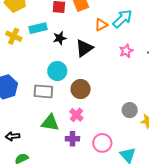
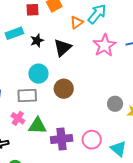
pink star: (126, 51) -> (105, 45), size x1.6
pink cross: (76, 115) -> (18, 118), moved
purple cross: (72, 139) -> (62, 139), size x1.5

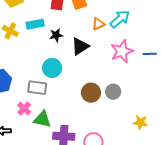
brown circle: (64, 89) -> (91, 93), moved
gray circle: (115, 104) -> (113, 92), moved

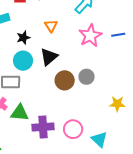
orange triangle: (98, 24) -> (51, 26), moved, turned -32
black star: (56, 35) -> (23, 38), moved
black triangle: (80, 46) -> (49, 57), moved

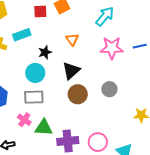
pink star: (90, 36) -> (112, 48), turned 30
cyan circle: (23, 61) -> (35, 73), moved
brown circle: (65, 80) -> (78, 94), moved

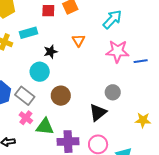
blue line: (140, 46) -> (141, 61), moved
black triangle: (71, 71) -> (98, 112), moved
brown circle: (78, 94) -> (61, 96), moved
gray rectangle: (34, 97) -> (25, 96), moved, turned 36

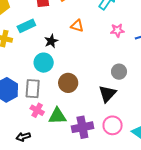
orange triangle: (78, 40) -> (77, 26), turned -32
pink star: (118, 51) -> (117, 30), size x0.6
gray rectangle: (25, 96) -> (33, 89), turned 66

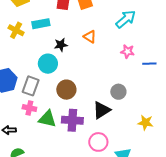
pink cross: (37, 110) -> (29, 108), turned -32
purple cross: (82, 127) -> (72, 120), moved

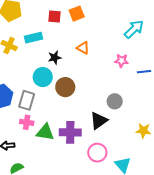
cyan arrow: (126, 19) -> (134, 29), moved
brown circle: (66, 90) -> (65, 87), moved

